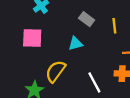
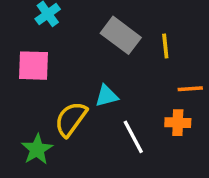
gray rectangle: (87, 19) -> (121, 35), size x1.5
cyan triangle: (75, 44) -> (106, 96), moved

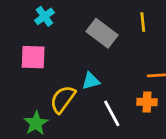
yellow line: (165, 46) -> (143, 22), moved

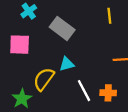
gray rectangle: (102, 33) -> (62, 28), moved
orange cross: (147, 102) -> (108, 93), moved

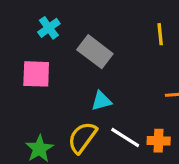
yellow semicircle: (44, 79) -> (82, 138), moved
white line: (84, 91) -> (125, 138), turned -30

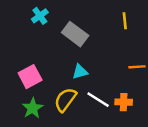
pink square: (36, 74) -> (30, 77), moved, turned -30

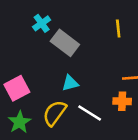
cyan cross: (40, 16) -> (42, 23), moved
orange cross: (124, 102) -> (122, 101), moved

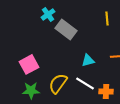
cyan triangle: (70, 83) -> (88, 60), moved
orange cross: (122, 101) -> (106, 91), moved
green star: (20, 122) -> (31, 90), turned 30

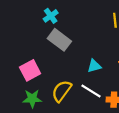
gray rectangle: (66, 29) -> (59, 40), moved

